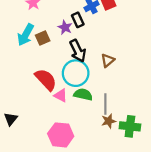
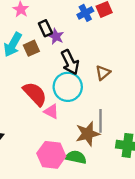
black rectangle: (78, 20) -> (45, 28), moved
green semicircle: (83, 94) -> (76, 157), moved
brown star: (109, 121) -> (88, 134), moved, size x1.5

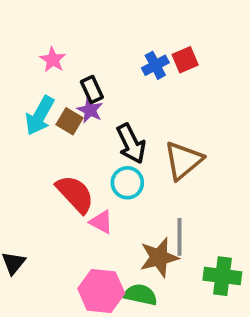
purple star: (56, 36) -> (90, 110), moved
brown square: (31, 48) -> (70, 121), turned -35
brown triangle: (103, 73) -> (183, 160), size x1.6
cyan circle: (68, 87) -> (127, 183), size x0.7

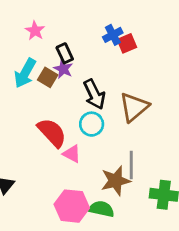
red square: (185, 60) -> (127, 43), moved

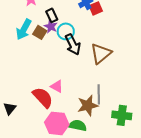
cyan circle: (92, 124) -> (66, 31), moved
red semicircle: (52, 133) -> (43, 97), moved

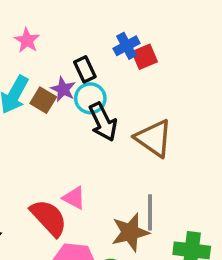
black rectangle: (52, 15) -> (85, 69), moved
brown triangle: (101, 53) -> (154, 138), turned -45

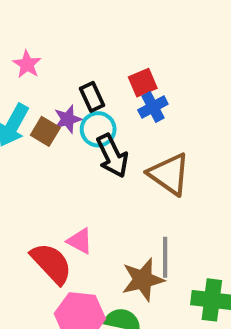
blue cross: (127, 46) -> (153, 107), moved
red square: (145, 57) -> (143, 83), moved
purple star: (63, 89) -> (68, 119), turned 30

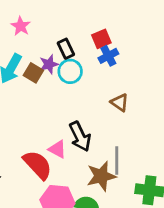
black arrow: (112, 156) -> (80, 136), moved
brown triangle: (169, 174) -> (120, 103), size x0.6

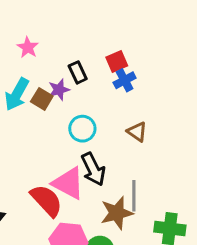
cyan circle: (70, 71) -> (82, 129), moved
pink triangle: (57, 149) -> (68, 183), size x1.6

